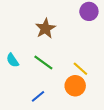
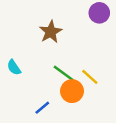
green line: (43, 62) -> (64, 73), moved
orange circle: (75, 86) -> (72, 91), moved

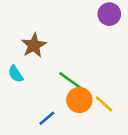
brown star: (51, 32) -> (34, 45), moved
yellow line: (90, 77) -> (104, 104), moved

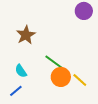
cyan semicircle: (16, 74) -> (21, 71), moved
blue line: (47, 118) -> (16, 91), moved

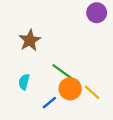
cyan semicircle: (21, 71) -> (24, 82), turned 48
blue line: (16, 91) -> (49, 103), moved

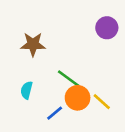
purple circle: (97, 13) -> (107, 28), moved
brown star: (30, 40) -> (33, 44), turned 30

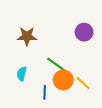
purple circle: (107, 28) -> (84, 32), moved
blue line: (55, 113) -> (45, 92), turned -48

